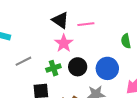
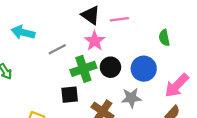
gray line: (23, 61) -> (57, 49), moved
green cross: (53, 68) -> (83, 69), size x1.5

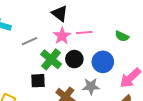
pink line: (119, 19) -> (84, 33), moved
green semicircle: (164, 38) -> (122, 36), turned -56
green cross: (83, 69) -> (51, 59), turned -35

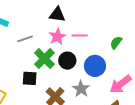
black triangle: (60, 13) -> (57, 15), turned -36
green semicircle: (122, 36) -> (116, 43), turned 96
gray star: (91, 86) -> (81, 89), turned 30

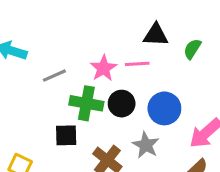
black triangle: (57, 15) -> (156, 35), moved
green semicircle: (116, 43) -> (192, 49), moved
green cross: (44, 59) -> (86, 103), turned -30

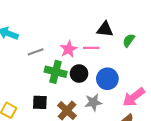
black square: (66, 135) -> (40, 102), moved
gray star: (146, 145) -> (93, 102), turned 30

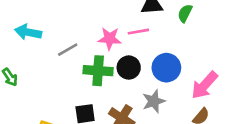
pink star: (69, 49) -> (110, 39), turned -30

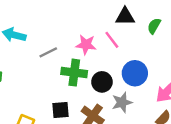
pink line: (138, 32) -> (112, 40), turned 60
black circle: (129, 68) -> (102, 82), moved

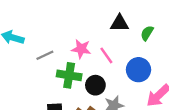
pink line: (112, 40) -> (106, 55), moved
blue circle: (135, 73) -> (138, 70), moved

